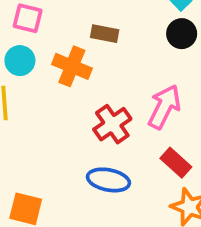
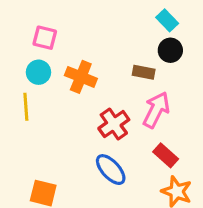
brown rectangle: (105, 34) -> (144, 72), moved
blue ellipse: (108, 180) -> (111, 170), turned 36

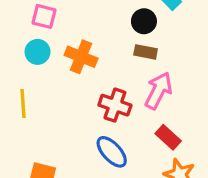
black circle: (170, 50) -> (144, 21), moved
yellow line: (26, 107) -> (23, 103), moved
red cross: (114, 124) -> (115, 105), turned -36

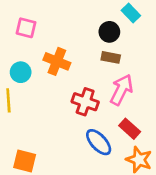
cyan circle: (38, 52) -> (21, 72), moved
blue ellipse: (112, 152) -> (99, 142), moved

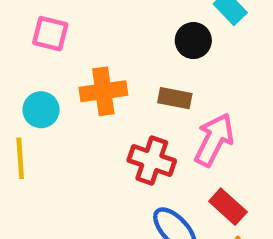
brown rectangle: (111, 57) -> (175, 98), moved
orange cross: (57, 61) -> (103, 91), turned -30

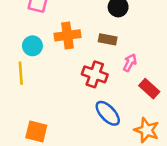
pink arrow: (214, 140) -> (130, 63), size x0.6
red rectangle: (228, 207) -> (149, 89), moved

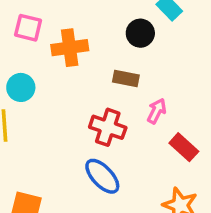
orange cross: (67, 35) -> (70, 48), moved
blue ellipse: (108, 113) -> (102, 176), moved

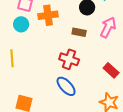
cyan circle: (21, 87) -> (21, 24), moved
pink arrow: (157, 111) -> (108, 27), moved, size x1.5

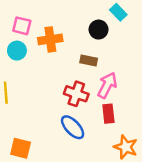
pink arrow: (108, 27) -> (107, 85), moved
red rectangle: (111, 70) -> (108, 114), moved, turned 42

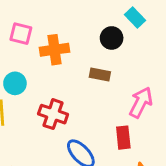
cyan circle: (17, 51) -> (15, 83), moved
pink arrow: (107, 85) -> (141, 102), moved
red cross: (76, 94) -> (53, 114), moved

